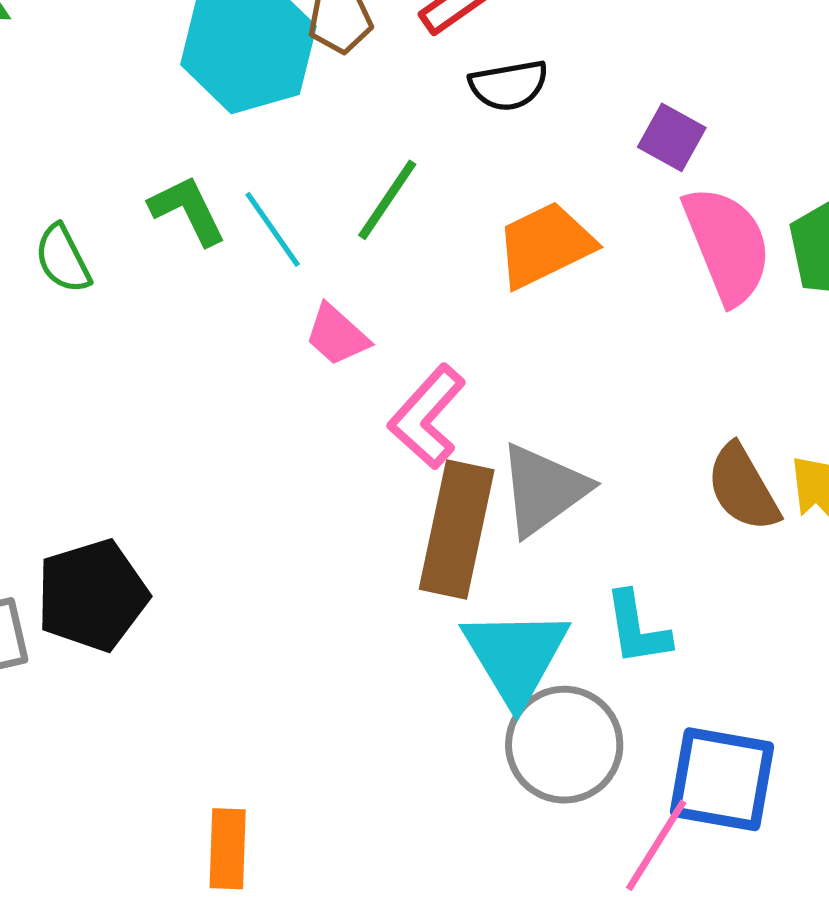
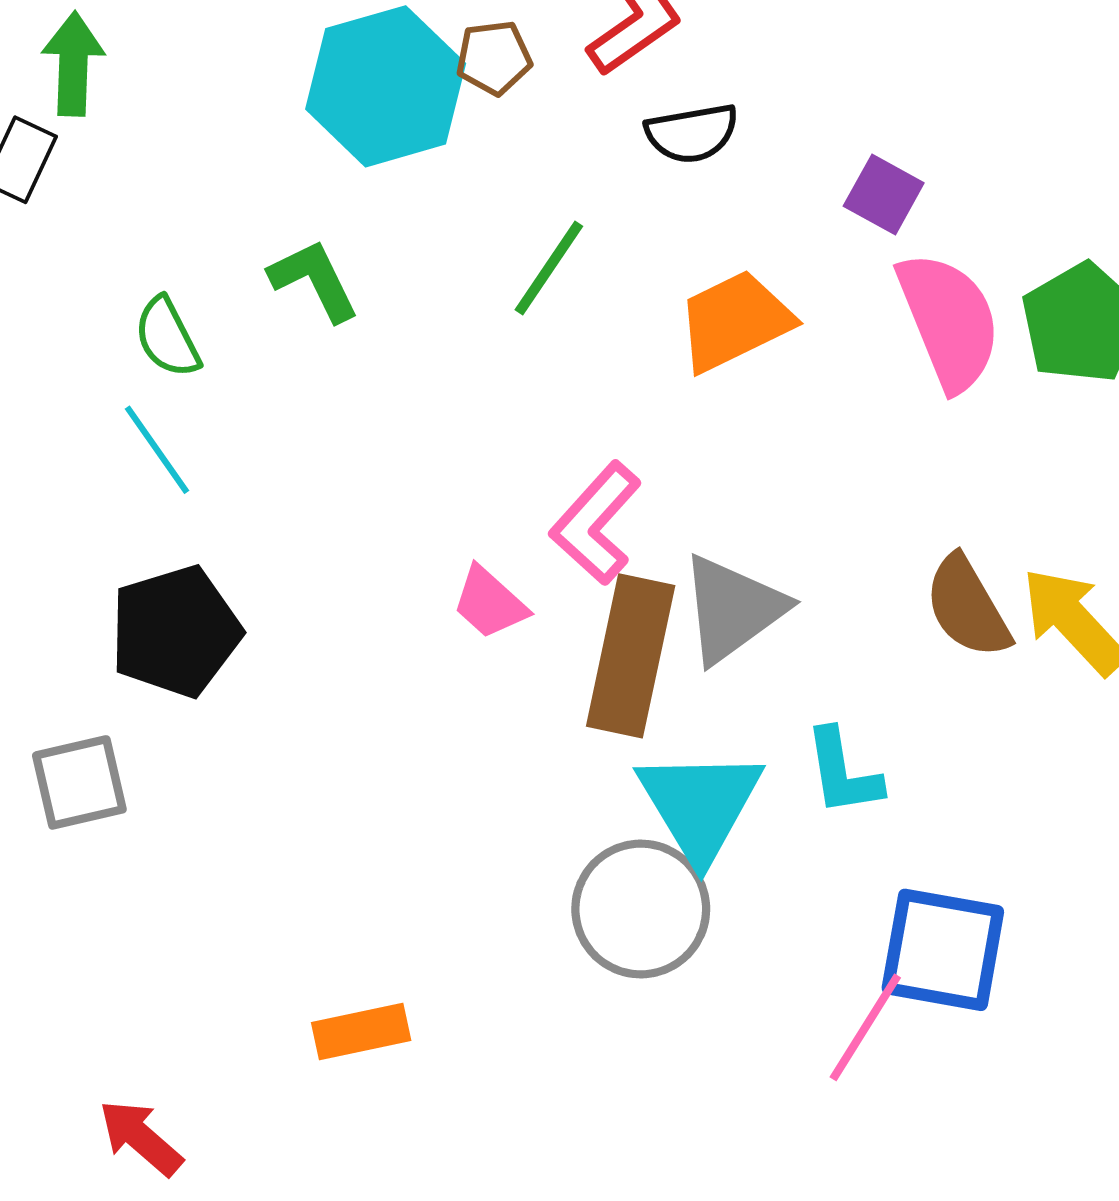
cyan line: (273, 229) -> (157, 450), moved
pink trapezoid: (337, 335) -> (490, 603), moved
black pentagon: (92, 595) -> (175, 631), moved
gray circle: (564, 745) -> (641, 909), moved
orange rectangle: (228, 849) -> (361, 1031), turned 76

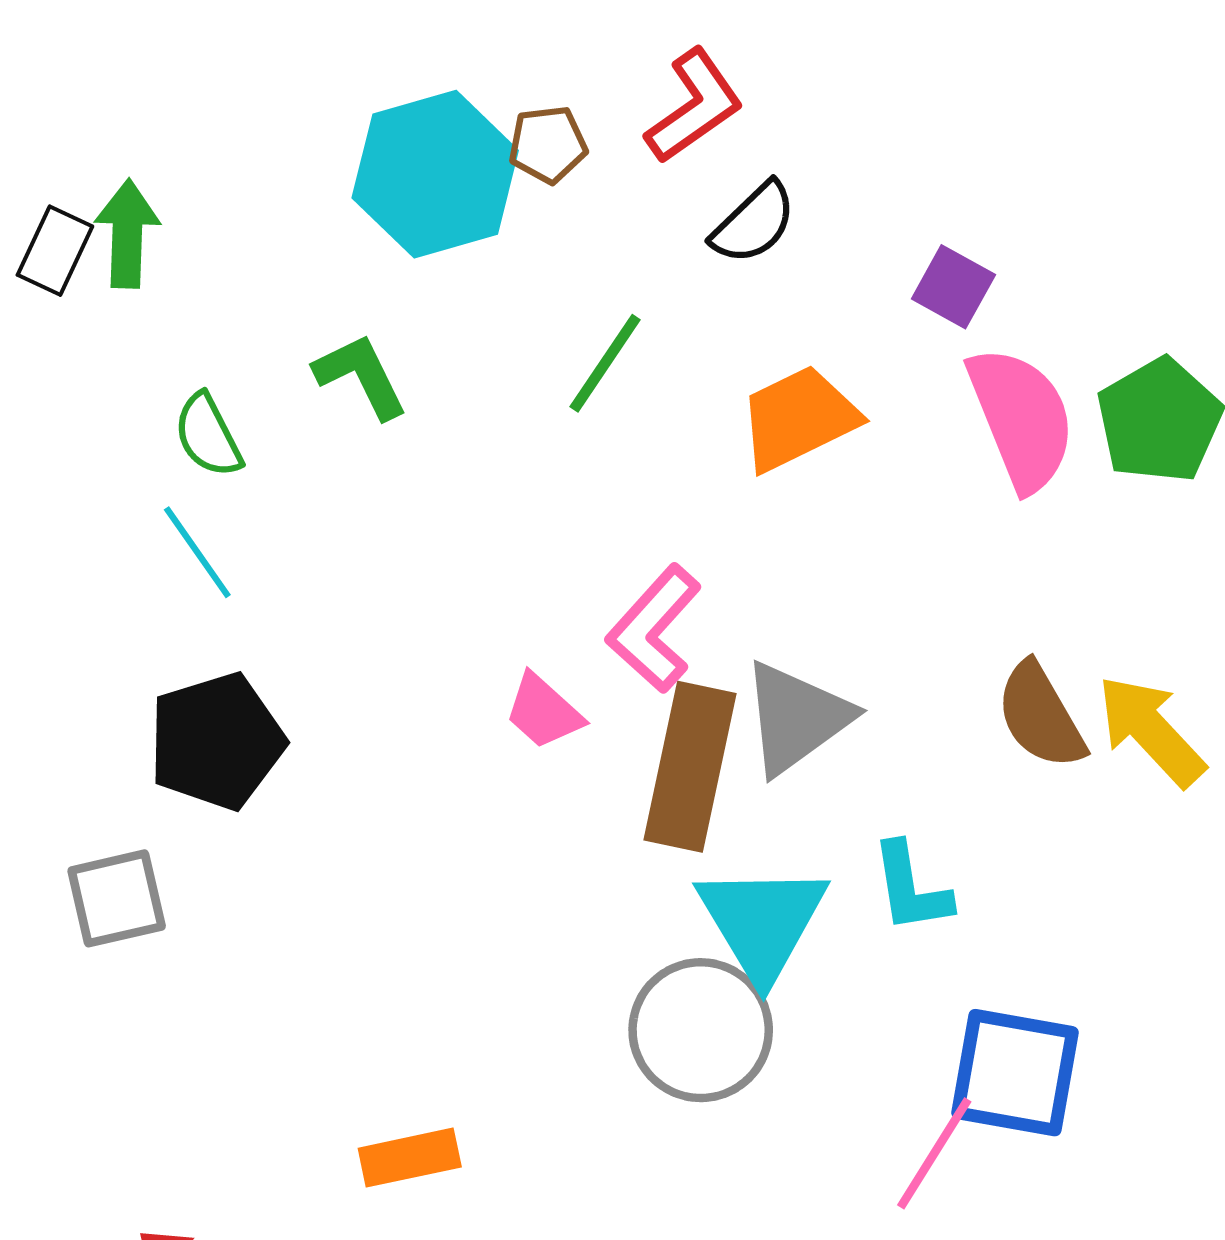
green arrow: (73, 64) -> (127, 234), moved
black semicircle: (692, 133) -> (754, 223), turned -34

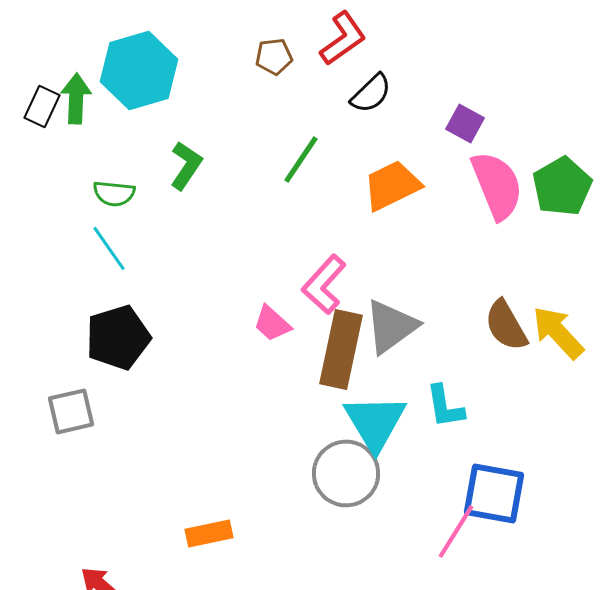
cyan hexagon: (435, 174) -> (139, 70), moved
green L-shape: (361, 376) -> (186, 165), turned 60
green semicircle: (208, 435) -> (114, 193), turned -57

